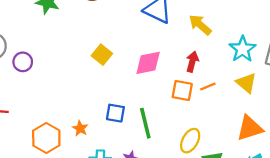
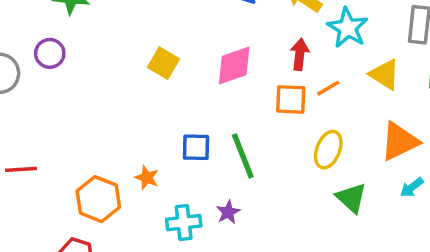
cyan star: (242, 49) -> (348, 28), moved
purple circle: (23, 62) -> (50, 53), moved
yellow ellipse: (190, 141) -> (328, 150), moved

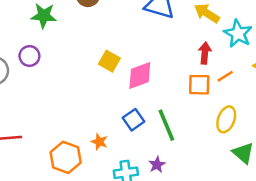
pink diamond: (234, 66) -> (140, 76), moved
blue square: (196, 147) -> (133, 120), turned -35

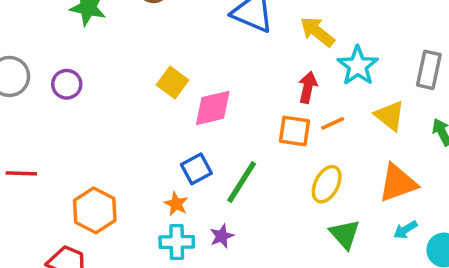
purple circle: (29, 56) -> (67, 84), moved
green line: (166, 125) -> (242, 182), turned 48
orange star: (99, 142) -> (176, 204), moved

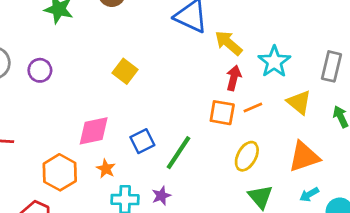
yellow arrow: (317, 32) -> (228, 43), moved
pink diamond: (213, 108) -> (94, 131), moved
orange star: (176, 204) -> (106, 169), moved

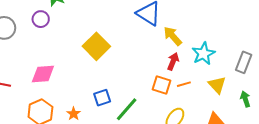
purple circle: (40, 70) -> (41, 19), moved
yellow square: (125, 71) -> (96, 46), size x1.5
pink diamond: (94, 131) -> (43, 74), moved

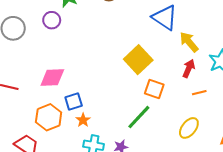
yellow square: (96, 46) -> (138, 60), moved
orange square: (162, 85) -> (154, 89), moved
blue square: (102, 98) -> (74, 101), moved

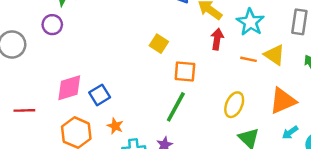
yellow square: (138, 60) -> (159, 44), size x0.6
orange line: (199, 93) -> (249, 59), moved, turned 40
blue square: (74, 101) -> (100, 95), moved

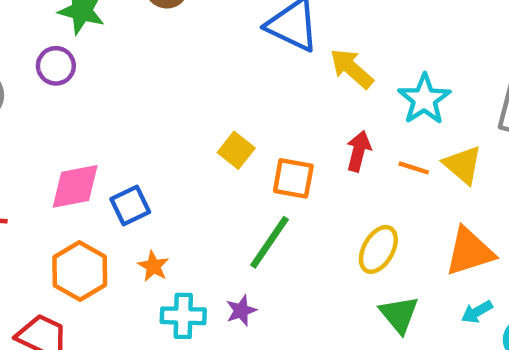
red arrow: (217, 39) -> (359, 151), moved
yellow square: (159, 44) -> (236, 150), moved

